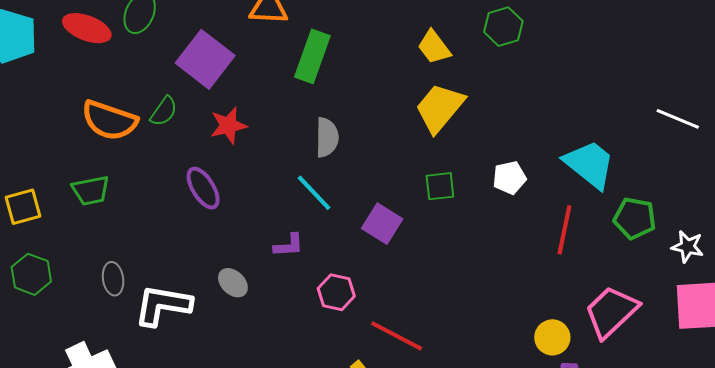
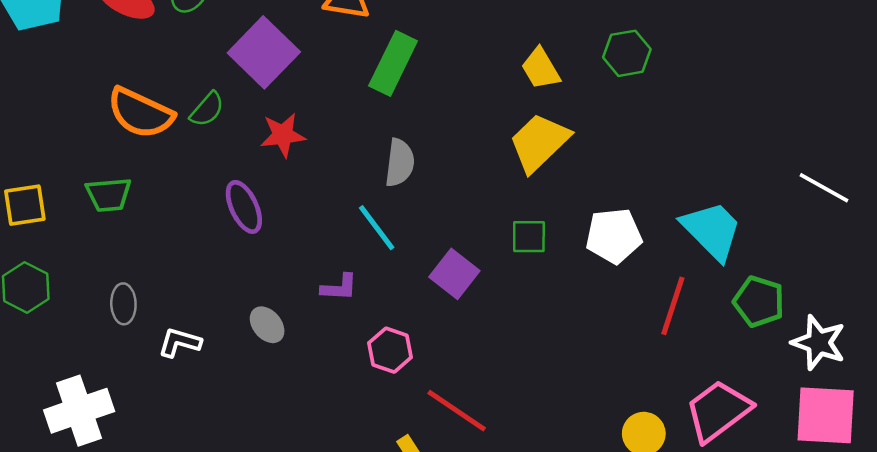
white pentagon: (509, 178) -> (614, 236), size x1.4
white star: (688, 247) -> (819, 343), size x1.4
white L-shape: (163, 305) -> (180, 342), size x0.6

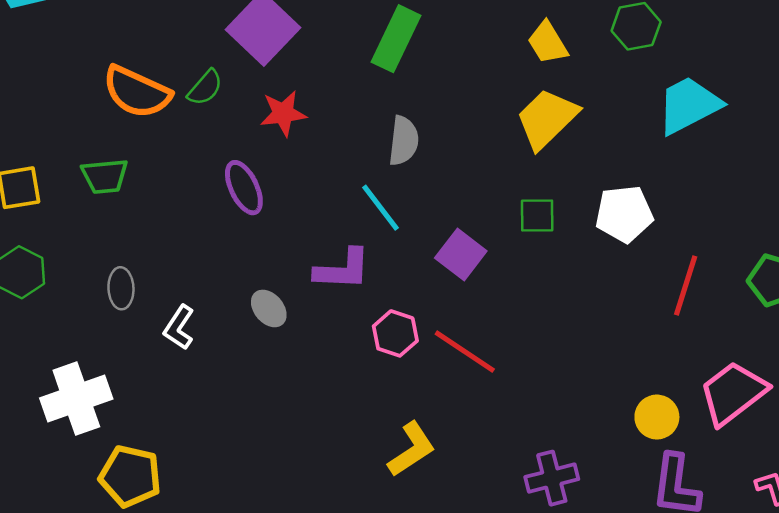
cyan trapezoid: (712, 230) -> (689, 105), moved, turned -72
purple L-shape: (339, 287) -> (343, 269), size x1.5
white L-shape: (180, 342) -> (179, 327), turned -72
red line: (457, 411) -> (465, 352), moved

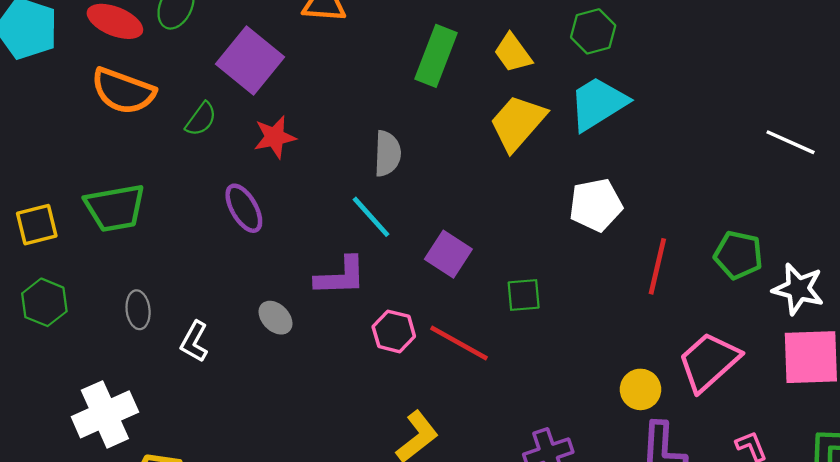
green rectangle: (396, 39) -> (436, 56), moved
orange semicircle: (137, 92) -> (123, 91), moved
cyan trapezoid: (689, 105) -> (598, 104), moved
green trapezoid: (105, 176) -> (115, 208), size x1.4
green square: (537, 216) -> (524, 295), moved

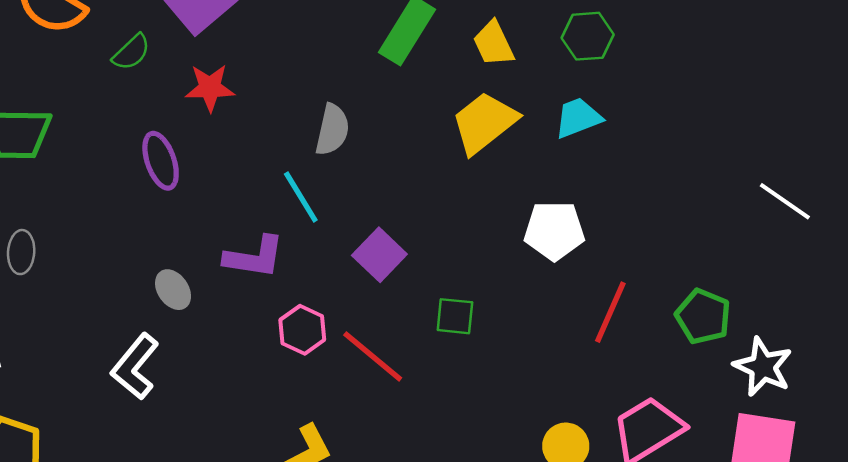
cyan trapezoid: (598, 104) -> (578, 118), size x0.7
white L-shape: (194, 342) -> (135, 367), moved, size x1.4

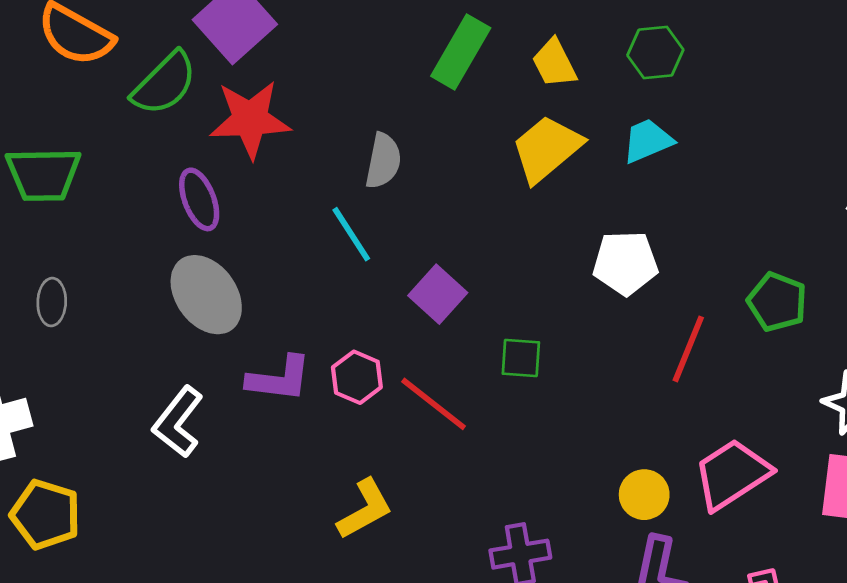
green semicircle: (131, 52) -> (164, 83), size x1.6
red star: (210, 88) -> (250, 119), size x1.5
purple L-shape: (254, 257) -> (279, 379), moved
gray ellipse: (173, 290) -> (206, 295), moved, size x1.8
green pentagon: (703, 316) -> (777, 302), moved

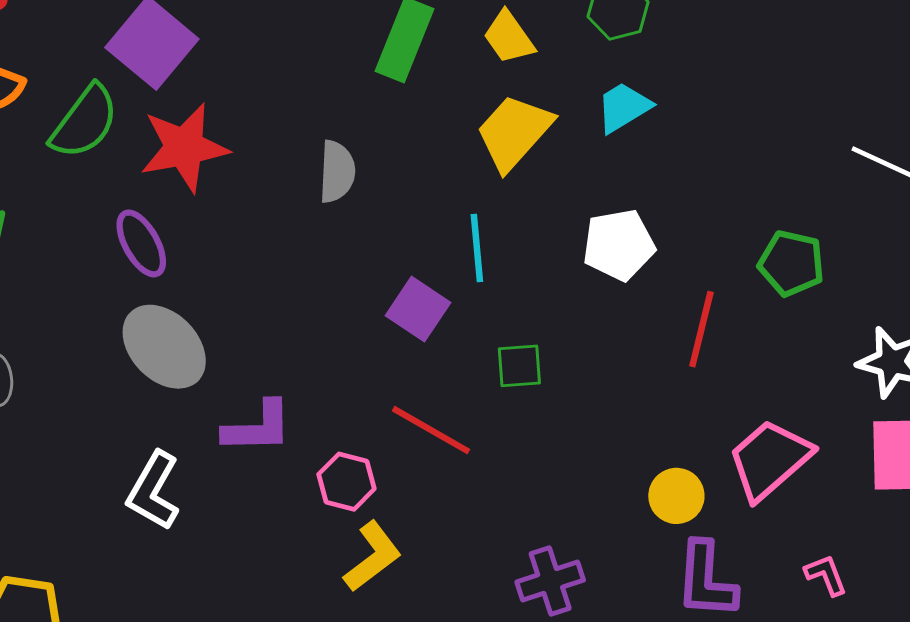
cyan line: (351, 234) -> (477, 248), moved, turned 36
pink hexagon: (357, 377) -> (346, 482), moved

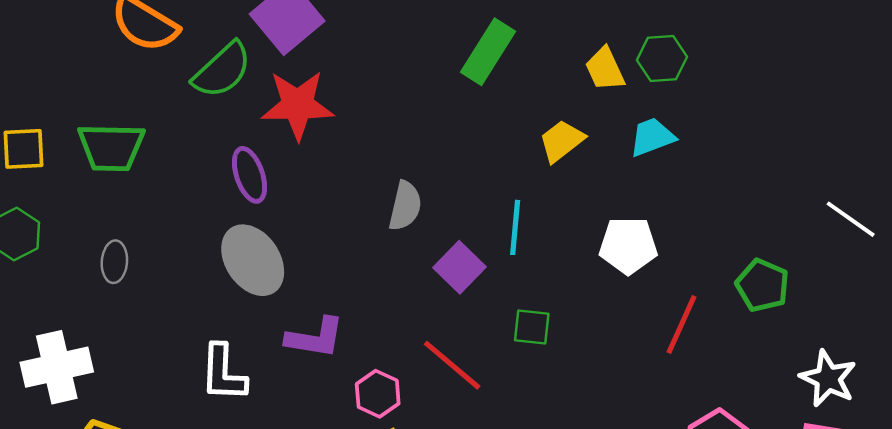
yellow trapezoid: (509, 37) -> (605, 69), moved
yellow trapezoid: (514, 132) -> (562, 141), size x0.7
gray semicircle: (337, 172) -> (405, 206), moved
white L-shape: (154, 491) -> (223, 373), turned -38

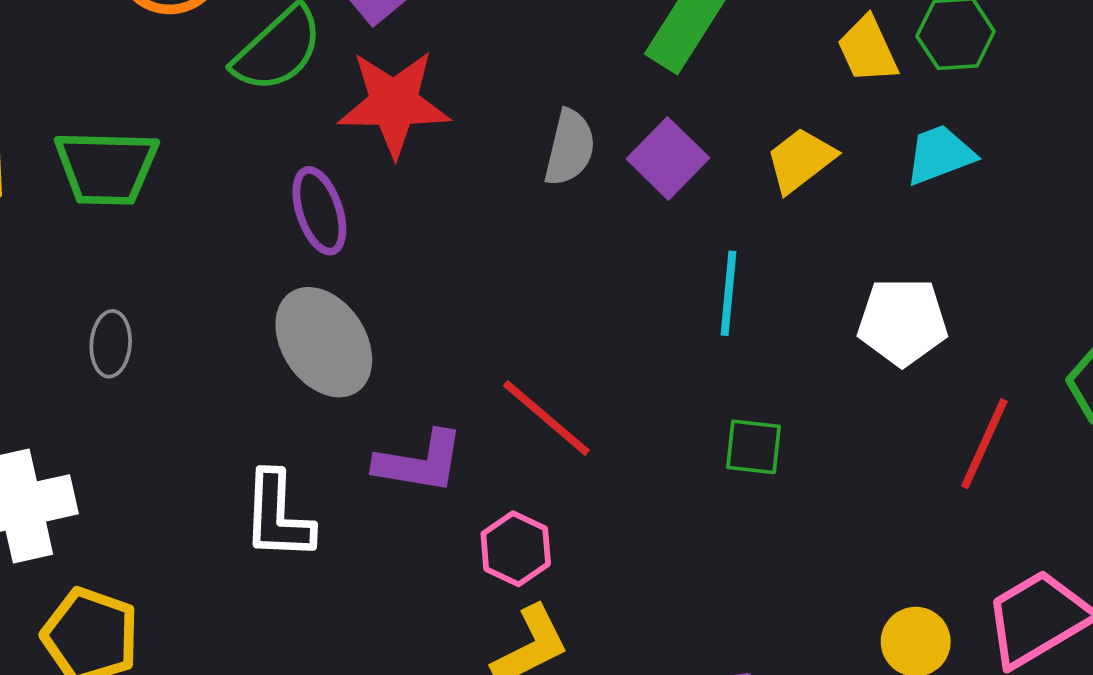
gray semicircle: (405, 206) -> (570, 148), moved
purple square: (460, 267) -> (668, 158), moved
red line: (452, 365) -> (546, 418), moved

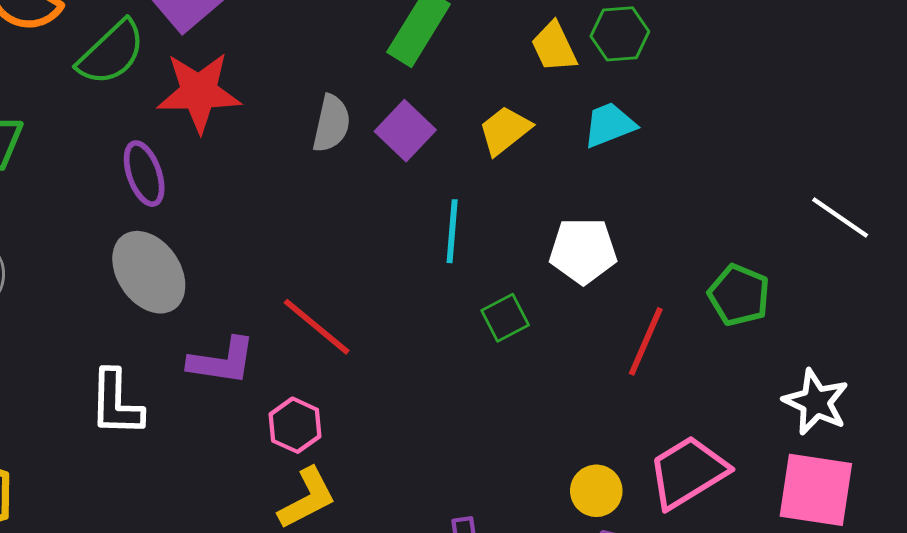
green square: (754, 447) -> (505, 318), moved, turned -33

